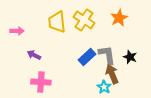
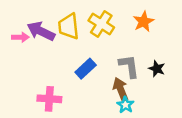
purple arrow: (34, 55) -> (41, 31), moved, size x1.6
blue rectangle: (87, 57) -> (86, 69), moved
brown arrow: (112, 74) -> (121, 89), moved

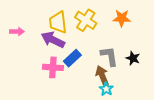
orange star: (144, 22) -> (122, 18), turned 30
purple arrow: (41, 31) -> (53, 40), moved
pink cross: (49, 99) -> (53, 67), moved

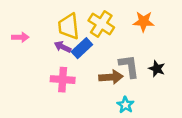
purple arrow: (53, 40) -> (63, 47), size x0.6
blue rectangle: (72, 58) -> (82, 48), moved
brown arrow: (102, 76) -> (111, 77), moved, turned 108

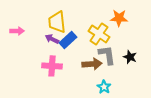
yellow cross: (101, 24) -> (99, 34), moved

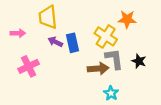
yellow trapezoid: (57, 22) -> (48, 17), moved
blue rectangle: (68, 40) -> (72, 43), turned -60
pink cross: (52, 66) -> (29, 66), moved, turned -30

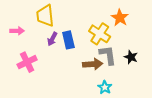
orange star: (127, 19) -> (120, 18), turned 30
purple arrow: (55, 42) -> (52, 39), turned -88

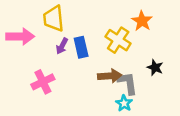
pink arrow: (17, 31) -> (20, 36), size x1.6
gray L-shape: (108, 55) -> (128, 83), moved
pink cross: (27, 62) -> (43, 82), moved

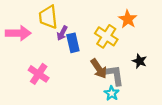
purple arrow: (62, 46) -> (62, 33), moved
brown arrow: (110, 76) -> (99, 69), turned 60
pink cross: (43, 82) -> (39, 74), turned -30

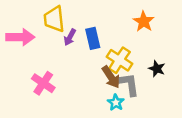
yellow cross: (106, 36) -> (119, 60), moved
blue rectangle: (73, 43) -> (93, 38), moved
cyan star: (112, 93) -> (116, 103), moved

